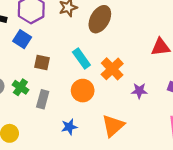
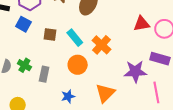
brown square: (42, 63) -> (50, 34), moved
purple star: (139, 91) -> (135, 71), moved, size x1.6

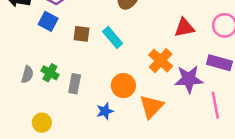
red triangle: (142, 24) -> (184, 28), moved
orange cross: (102, 45) -> (161, 61), moved
orange circle: (78, 65) -> (123, 86), moved

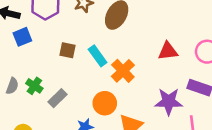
blue square: (48, 21) -> (22, 37), moved, turned 36
orange cross: (161, 61) -> (123, 71), moved
gray rectangle: (75, 84) -> (58, 98), turned 30

